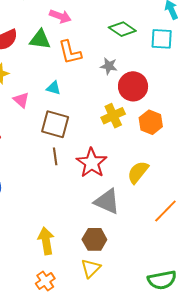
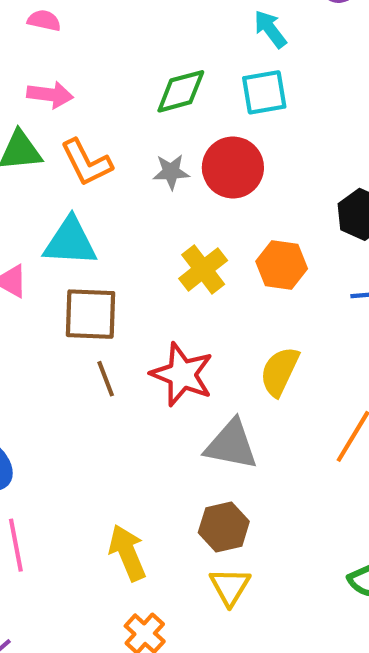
green diamond: (122, 29) -> (181, 91), turned -36
red circle: (133, 86) -> (233, 167), moved
cyan triangle: (54, 88) -> (70, 242), size x1.8

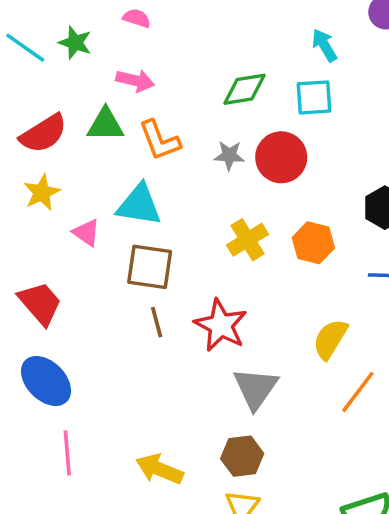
yellow semicircle: (280, 371) -> (330, 339), moved
gray triangle: (231, 445) -> (256, 388), turned 48
yellow arrow: (127, 553) -> (160, 469), turned -51

